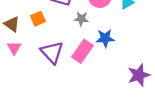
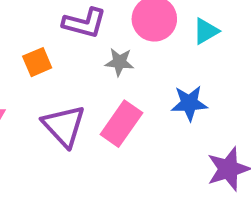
blue star: (105, 38) -> (189, 103), moved

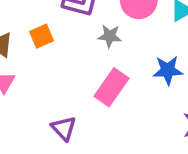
purple triangle: (64, 126) -> (64, 128), moved, size x0.7

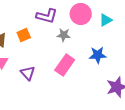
purple triangle: (64, 128) -> (28, 73), moved

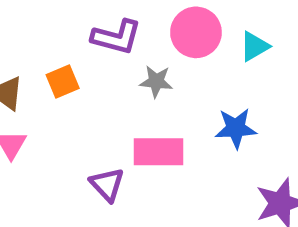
pink rectangle: (65, 65) -> (159, 152), turned 55
purple triangle: (28, 73) -> (107, 184), moved

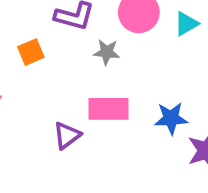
blue star: (236, 128) -> (171, 118), moved
purple triangle: (107, 184) -> (67, 135), turned 36

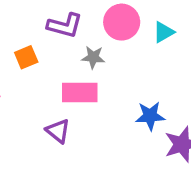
pink rectangle: (109, 109) -> (80, 92), moved
purple triangle: (67, 135) -> (58, 131), turned -44

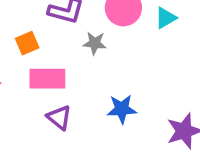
pink rectangle: (80, 92) -> (47, 79), moved
blue star: (150, 116) -> (122, 109), moved

